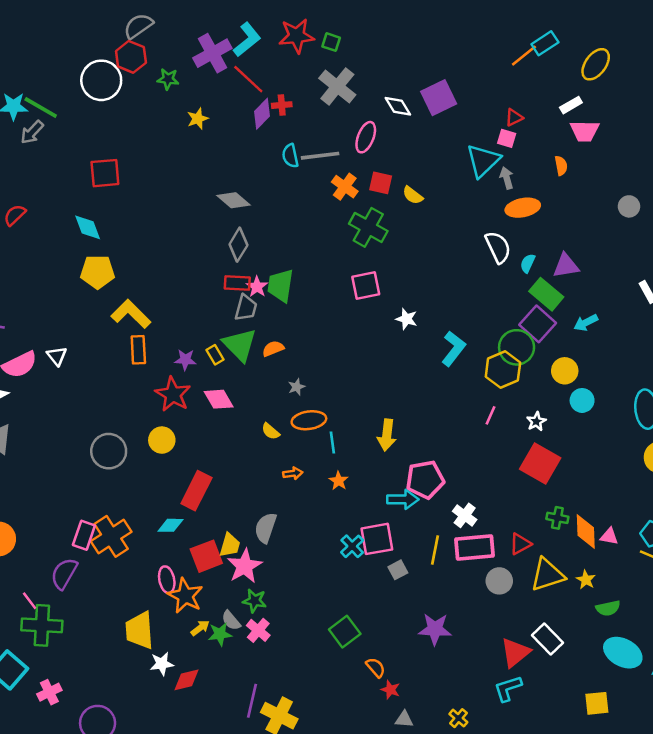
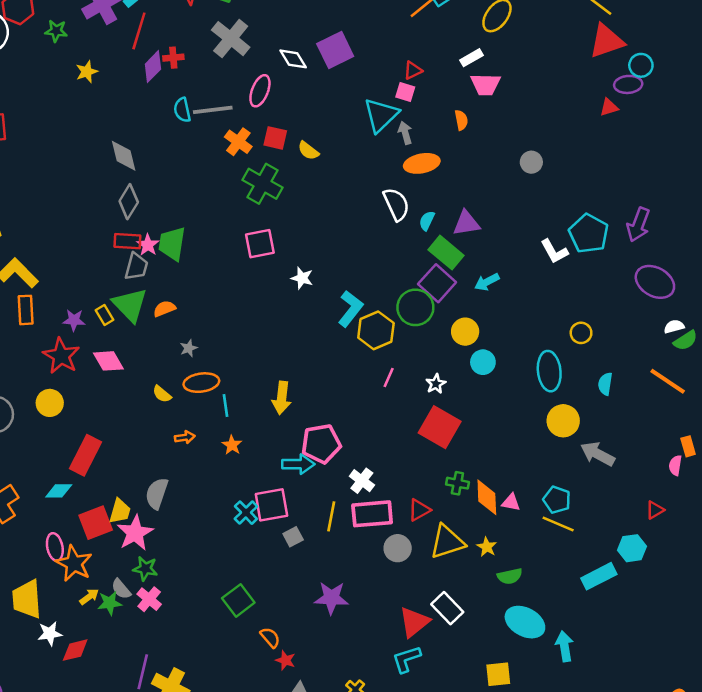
red line: (248, 79) -> (139, 31), turned 64
gray diamond: (233, 200) -> (124, 156), turned 36
yellow hexagon: (503, 370) -> (376, 330), moved

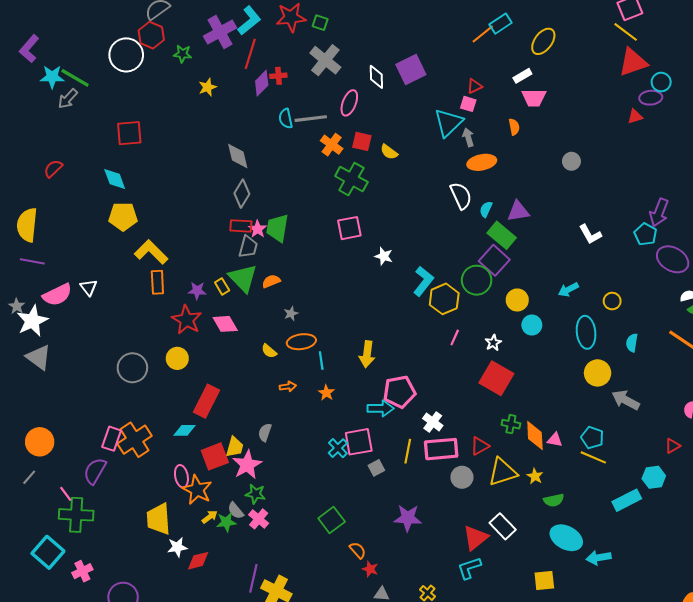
white diamond: (293, 59) -> (376, 77), turned 30
cyan pentagon: (589, 233) -> (645, 234), moved, size x0.7
cyan arrow: (487, 282) -> (568, 290), moved
gray semicircle: (157, 493) -> (265, 432), size x0.7
cyan arrow: (564, 646) -> (599, 558), turned -90

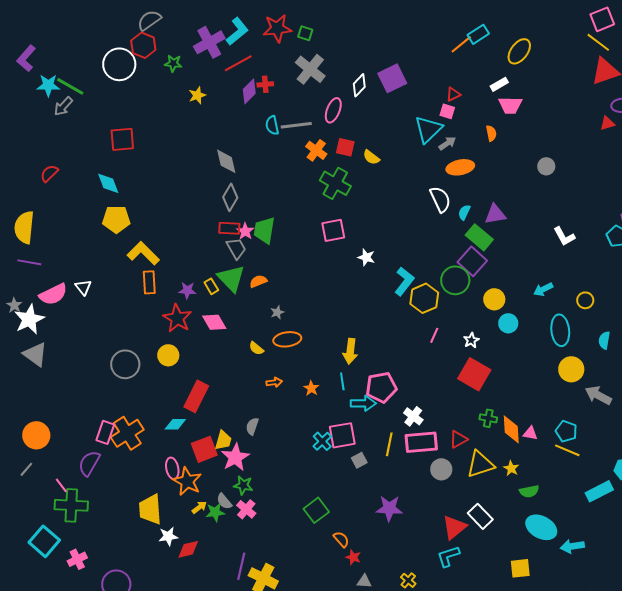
red line: (250, 54) -> (238, 63), turned 44
white diamond: (376, 77) -> (359, 85), turned 45
gray arrow: (468, 137) -> (447, 143), turned 72
gray trapezoid: (248, 247) -> (236, 248), turned -45
cyan line: (321, 360) -> (342, 381), moved

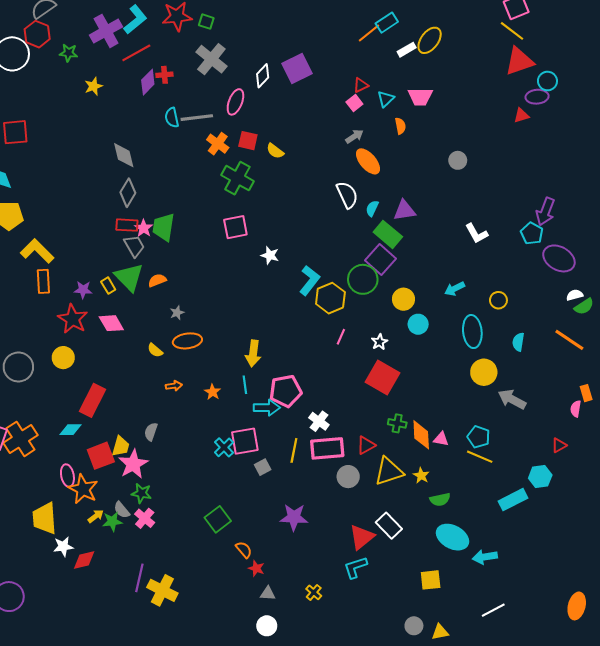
white rectangle: (499, 84) -> (407, 50), moved
pink square: (447, 111) -> (354, 103), turned 35
cyan triangle: (428, 129) -> (386, 99), moved, size x0.6
orange ellipse: (460, 167) -> (368, 161), turned 60

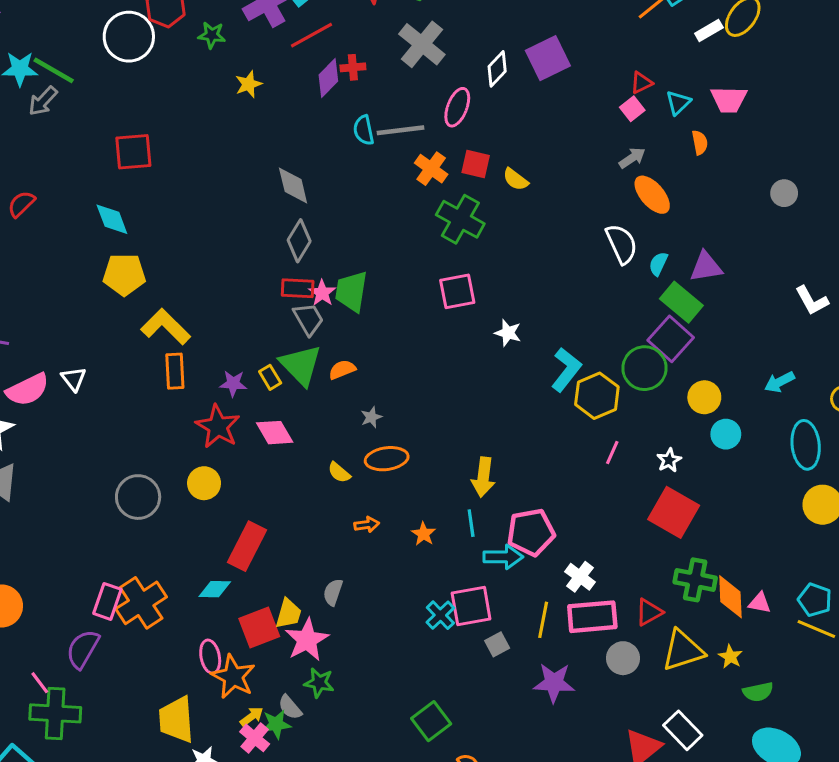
green cross: (397, 423) -> (695, 580), size x1.5
purple star: (294, 517) -> (554, 683), moved
pink cross: (145, 518) -> (255, 738), moved

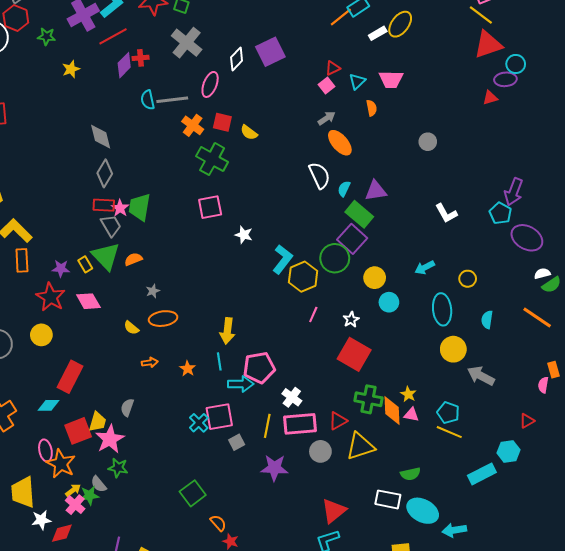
yellow star: (730, 657) -> (408, 394), moved
white rectangle: (683, 730) -> (388, 499), moved, turned -35

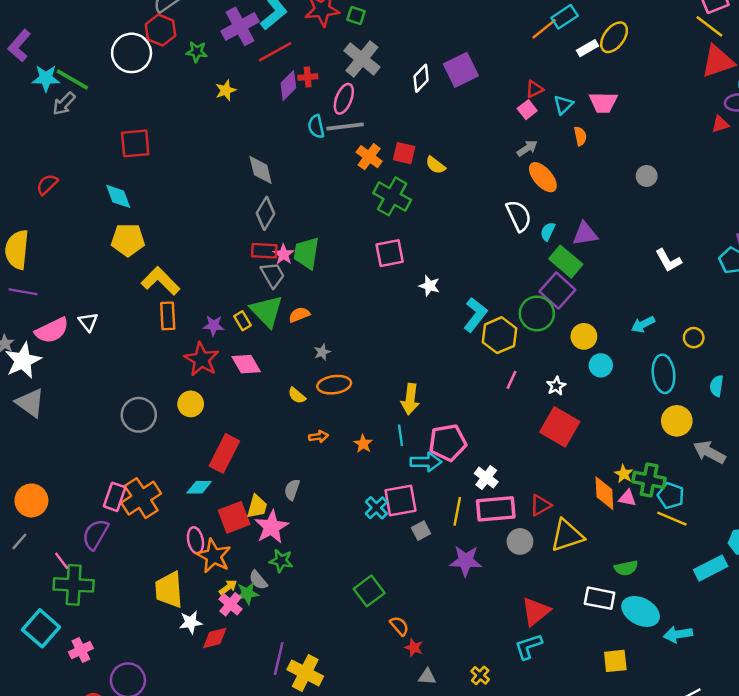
pink ellipse: (210, 84) -> (344, 99), moved
green cross: (368, 399) -> (649, 480), moved

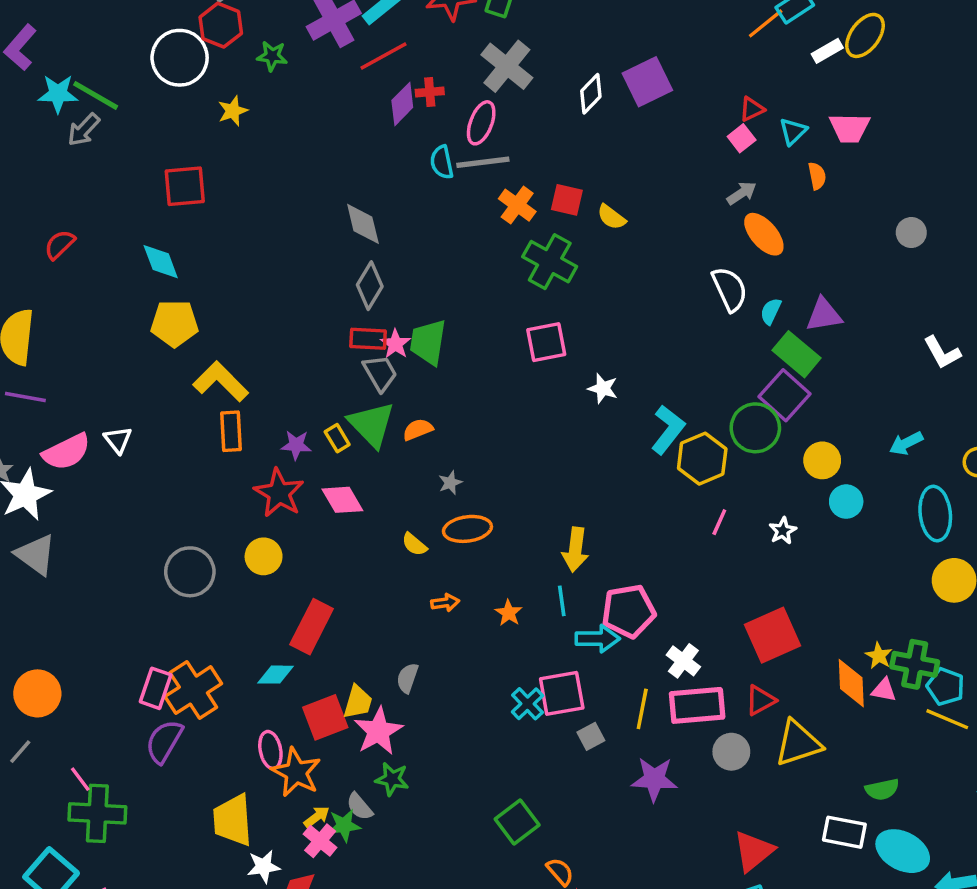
yellow star: (226, 90) -> (233, 111), moved
red square: (560, 427) -> (772, 635), moved, turned 36
purple semicircle: (95, 534) -> (164, 741), moved

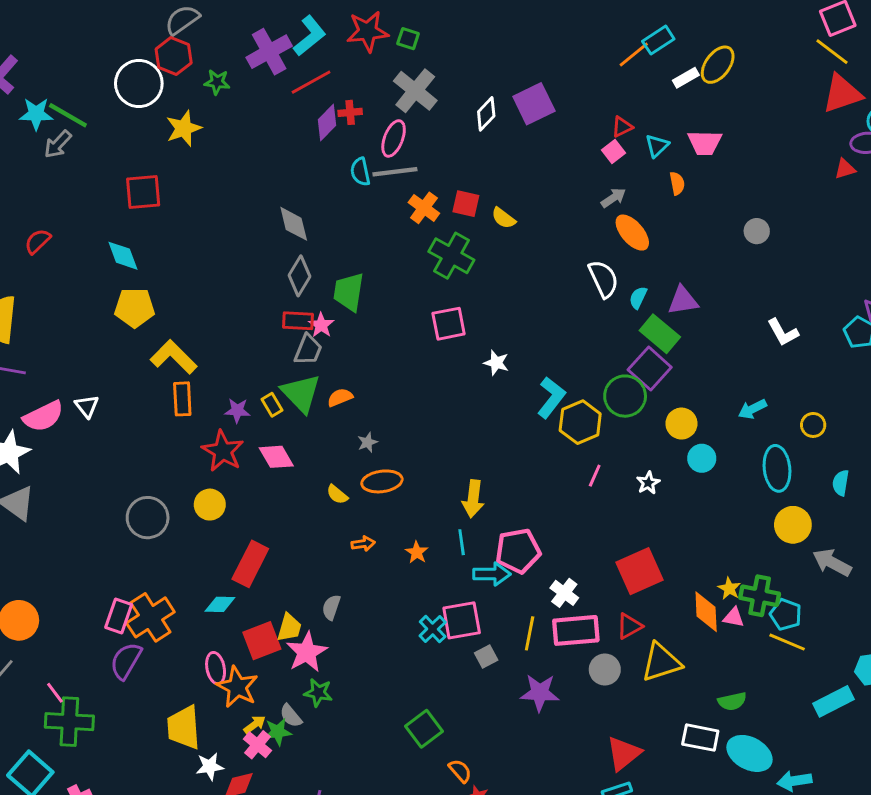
yellow star: (233, 111) -> (184, 128), size x1.4
green trapezoid: (428, 342) -> (349, 292), moved
gray trapezoid: (380, 373) -> (308, 350), turned 52

